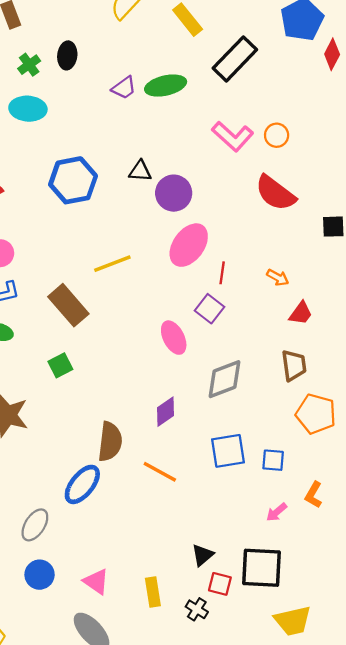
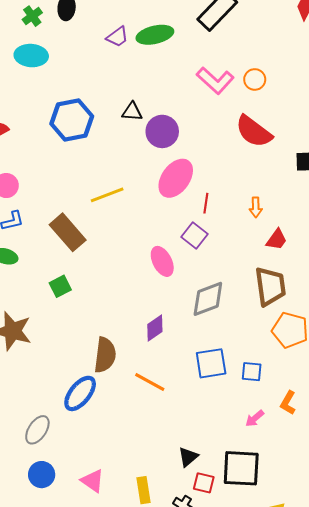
orange arrow: (278, 277) -> (256, 207), turned 60
brown trapezoid: (294, 365) -> (270, 286), size x1.4

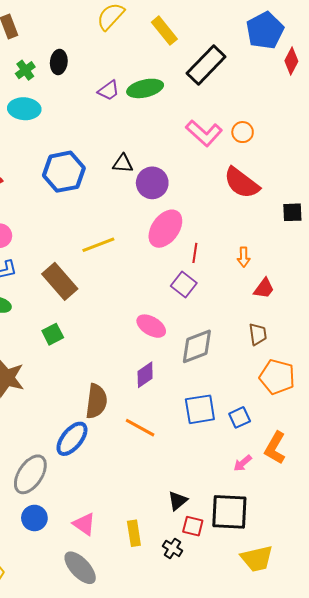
pink ellipse: (162, 261) -> (151, 326), moved, turned -32
brown trapezoid: (270, 286) -> (258, 334), size x0.6
blue square: (252, 372) -> (240, 417), turned -30
orange L-shape: (288, 403) -> (275, 448), size x1.4
gray ellipse: (37, 430) -> (30, 474), size x1.4

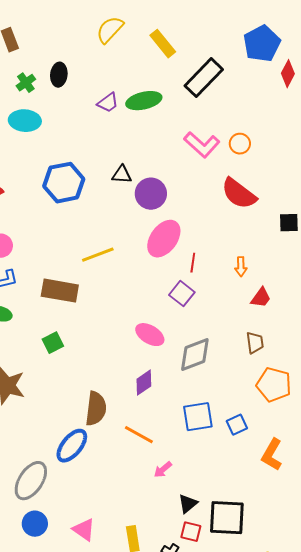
brown rectangle: (60, 281) -> (60, 291), turned -39
pink arrow: (243, 463) -> (163, 470), moved
black triangle: (178, 501) -> (188, 504), moved

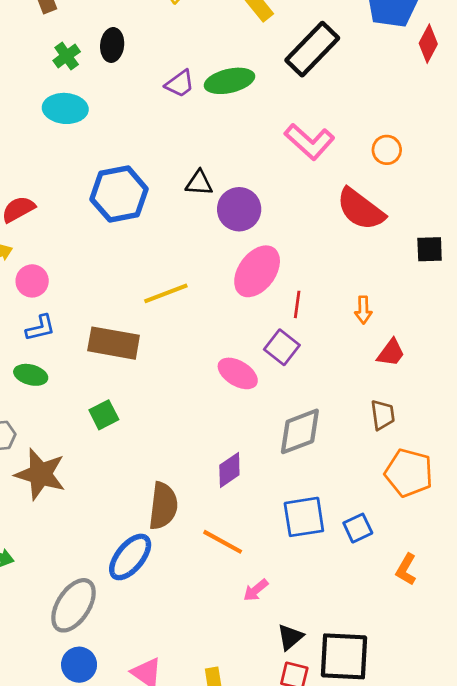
orange circle: (240, 144) -> (387, 150), moved
pink ellipse: (150, 335) -> (238, 373), moved
orange L-shape: (272, 455) -> (406, 569), size x0.7

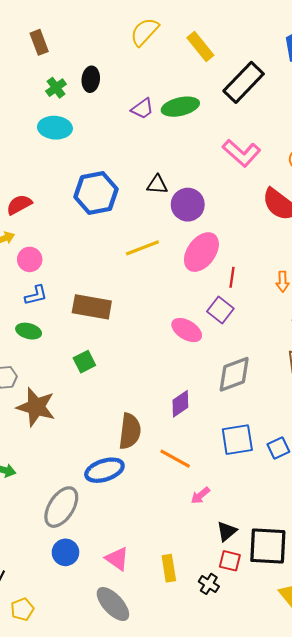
yellow line: (166, 293) -> (142, 248), moved
blue ellipse: (130, 557) -> (104, 470), turned 33

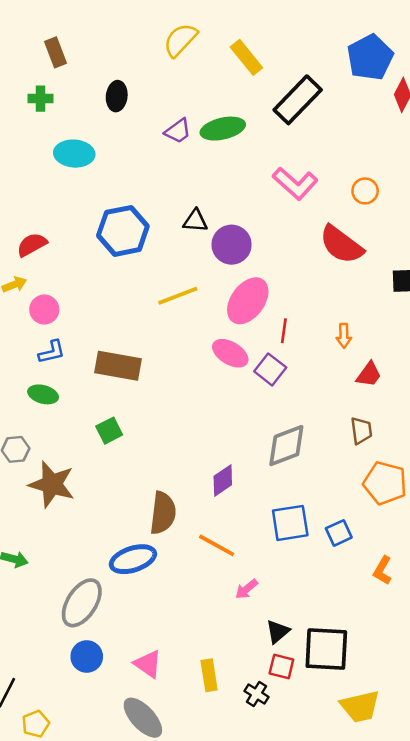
green cross: (56, 88) -> (41, 99), moved, turned 36
pink ellipse: (187, 330) -> (230, 353), moved

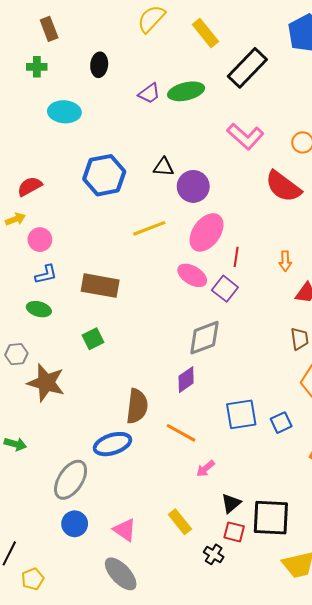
gray diamond: (286, 446) -> (204, 338), moved
yellow rectangle: (209, 675) -> (180, 522), moved, turned -30

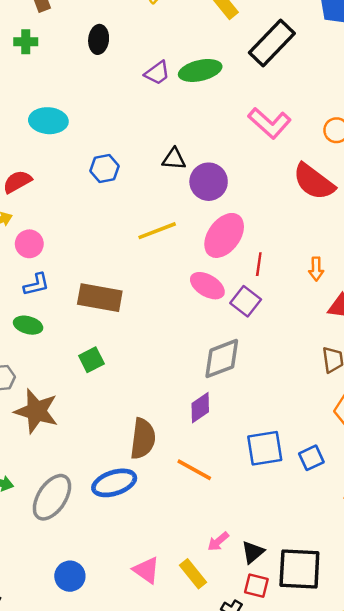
cyan ellipse: (64, 112) -> (48, 121), moved
blue hexagon: (104, 175) -> (105, 169), size x0.6
pink arrow: (205, 469) -> (218, 541), moved
gray ellipse: (71, 480) -> (52, 497), moved
pink triangle: (125, 530) -> (146, 570), moved

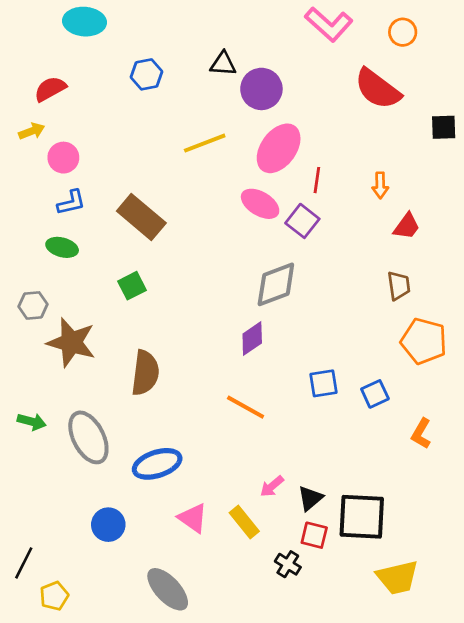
brown rectangle: (100, 298) -> (141, 217), turned 30
brown semicircle: (143, 439) -> (145, 373), moved
blue square: (265, 448) -> (323, 383), size x0.7
blue ellipse: (114, 483) -> (157, 464), moved
gray ellipse: (52, 497) -> (88, 437), turned -60

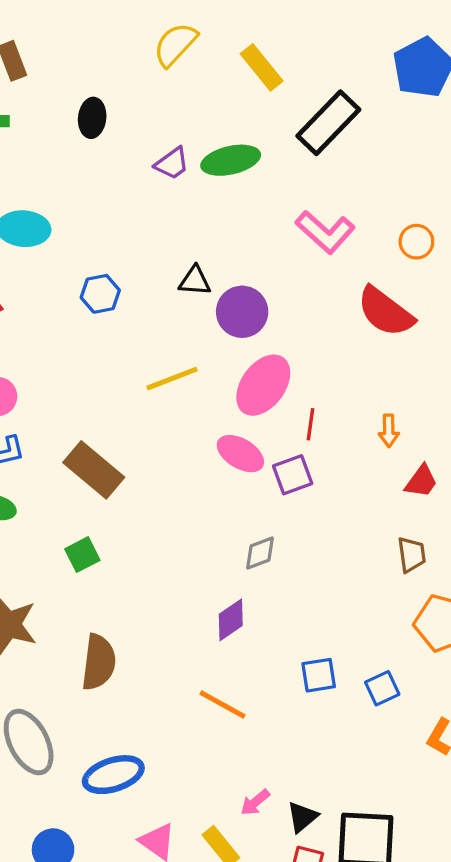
purple square: (302, 221) -> (293, 475), turned 32
gray diamond: (276, 284) -> (260, 553), size x0.6

